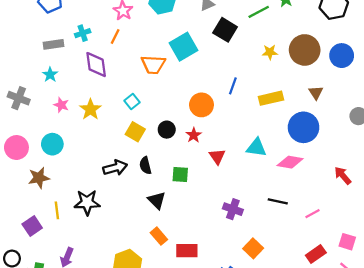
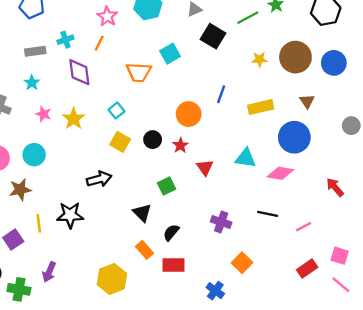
cyan square: (184, 47) -> (170, 54), size x0.7
black semicircle: (145, 165) -> (171, 232), moved, turned 54
green square: (180, 174) -> (167, 186), turned -30

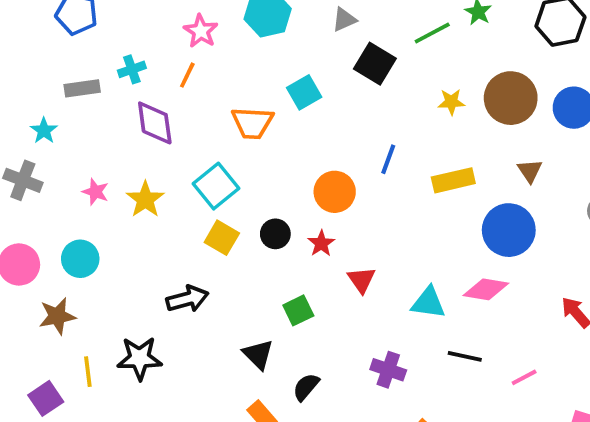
cyan star: (32, 83) -> (44, 131), moved
cyan square: (117, 111) -> (216, 186), size x1.6
cyan triangle: (246, 158) -> (428, 303), moved

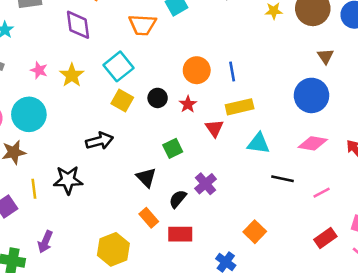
blue line: (388, 159) -> (232, 71), moved, turned -30
yellow rectangle: (453, 180) -> (240, 107), moved
cyan circle: (80, 259) -> (29, 114), size x1.4
pink diamond: (486, 289) -> (313, 143), moved
purple cross: (388, 370) -> (206, 184), moved, turned 30

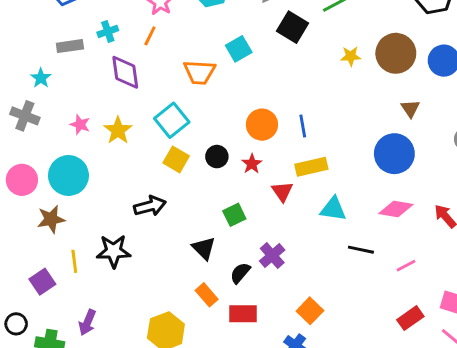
orange square: (255, 232) -> (310, 311), moved

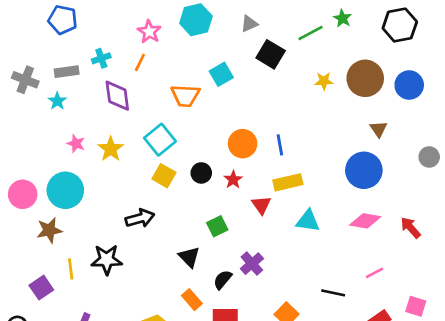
cyan star: (41, 78) -> (57, 101), moved
gray cross: (25, 116) -> (25, 80), moved
black line: (361, 250) -> (333, 293), moved

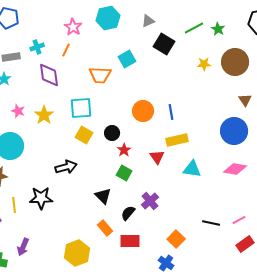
green star: (343, 18) -> (218, 29), moved
cyan square: (160, 140) -> (81, 108), turned 35
red star: (233, 180) -> (124, 150), moved
green square: (217, 226) -> (124, 173), turned -35
pink line: (375, 273) -> (239, 220), moved

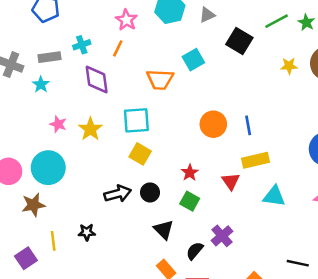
gray triangle: (148, 21) -> (207, 15), moved
black circle: (112, 133) -> (150, 192), moved
black star: (41, 198) -> (87, 232), size x0.6

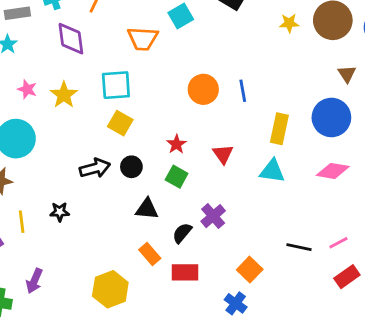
yellow rectangle: (256, 160) -> (279, 129), moved, turned -65
black triangle: (164, 230) -> (147, 209), turned -40

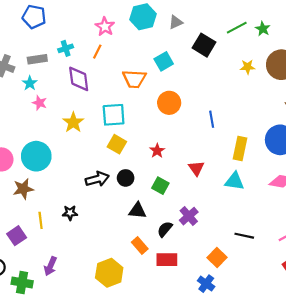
pink star: (27, 89) -> (40, 103), moved
orange circle: (203, 89) -> (169, 103), moved
red star: (177, 144) -> (157, 151), moved
black line: (299, 247) -> (244, 236), moved

